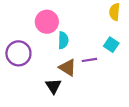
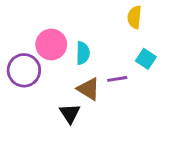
yellow semicircle: (114, 12) -> (134, 17), moved
pink circle: (47, 22) -> (51, 44), moved

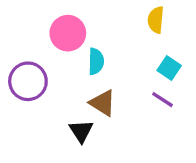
pink circle: (51, 44) -> (68, 33), moved
purple line: (117, 79) -> (162, 100), moved, turned 42

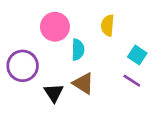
yellow semicircle: (156, 20) -> (108, 25), moved
black triangle: (81, 131) -> (54, 93), moved

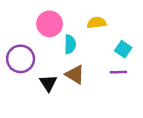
yellow semicircle: (108, 25) -> (97, 23), turned 78
purple line: (132, 81) -> (118, 72), turned -35

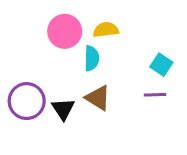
yellow semicircle: (97, 23) -> (106, 30), moved
purple circle: (21, 59) -> (27, 101), moved

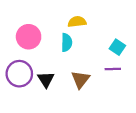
pink circle: (65, 31) -> (29, 37), moved
brown triangle: (98, 98) -> (80, 79), moved, turned 36

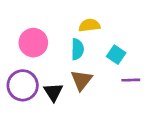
cyan square: (117, 47) -> (116, 55), moved
brown triangle: (80, 79) -> (81, 80), moved

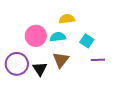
pink circle: (33, 43) -> (36, 36), moved
cyan semicircle: (77, 49) -> (58, 37), turned -98

